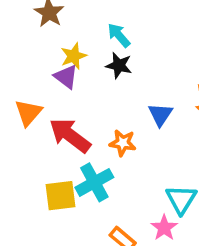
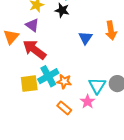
purple triangle: (66, 77) -> (32, 25), moved
orange star: (123, 143) -> (64, 81), moved

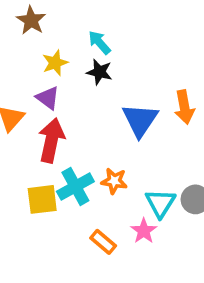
blue triangle: (85, 38) -> (140, 120), size x1.5
red arrow: (34, 50) -> (51, 140), turned 65
orange star: (64, 81) -> (114, 181), moved

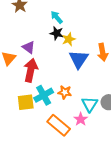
yellow star: (55, 63) -> (69, 39), moved
orange rectangle: (103, 242) -> (59, 125), size x1.6

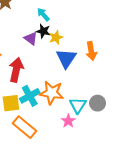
purple triangle: (29, 47) -> (31, 38), moved
orange star: (65, 92) -> (52, 93), size x1.6
orange rectangle: (59, 125) -> (25, 127), moved

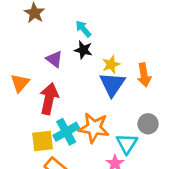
yellow star: (56, 37) -> (111, 64), moved
purple triangle: (31, 38) -> (54, 59), moved
gray circle: (98, 103) -> (148, 124), moved

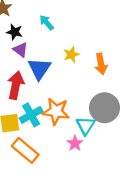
black star: (83, 50) -> (15, 32), moved
blue triangle: (112, 84) -> (39, 69), moved
gray circle: (148, 124) -> (105, 108), size x1.6

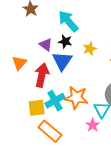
cyan arrow: (47, 23) -> (68, 21), size x1.6
black star: (15, 32) -> (65, 42), moved

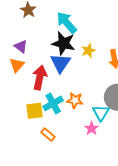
black star: (65, 42) -> (64, 43), size x1.6
purple triangle: (46, 45) -> (21, 46), moved
orange star: (76, 98) -> (75, 100), size x0.7
orange rectangle: (50, 131) -> (48, 135), size x0.6

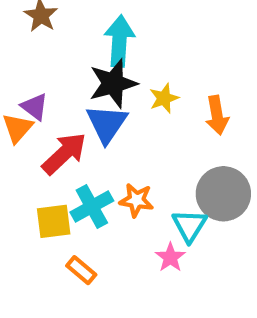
cyan arrow: (67, 23) -> (119, 41), turned 45
black star: (64, 43) -> (113, 83), turned -30
purple triangle: (21, 46) -> (35, 107), moved
red arrow: (40, 78) -> (64, 153), turned 35

